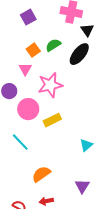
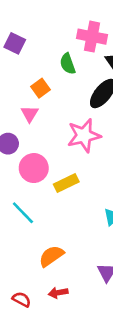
purple square: (28, 17) -> (15, 43), moved, turned -35
green semicircle: (53, 45) -> (68, 64), moved, turned -77
pink star: (50, 85) -> (84, 135), moved

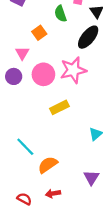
pink triangle: (30, 114) -> (22, 53), moved
pink circle: (34, 168) -> (43, 74), moved
cyan line: (23, 213) -> (25, 147), moved

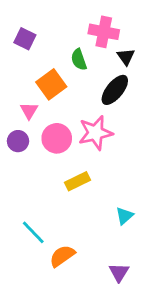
orange square: (39, 33) -> (51, 84), size x1.5

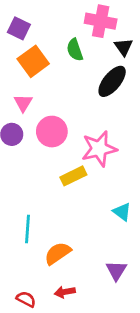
orange square: (51, 84) -> (33, 61), moved
pink star: (95, 133) -> (99, 149), moved
cyan triangle: (124, 216) -> (122, 212), turned -42
cyan line: (33, 232) -> (27, 229), turned 48

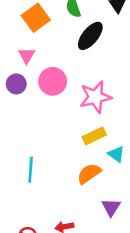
black ellipse: (112, 81) -> (90, 36), moved
yellow rectangle: (73, 176) -> (94, 136), moved
orange semicircle: (58, 253) -> (89, 174), moved

